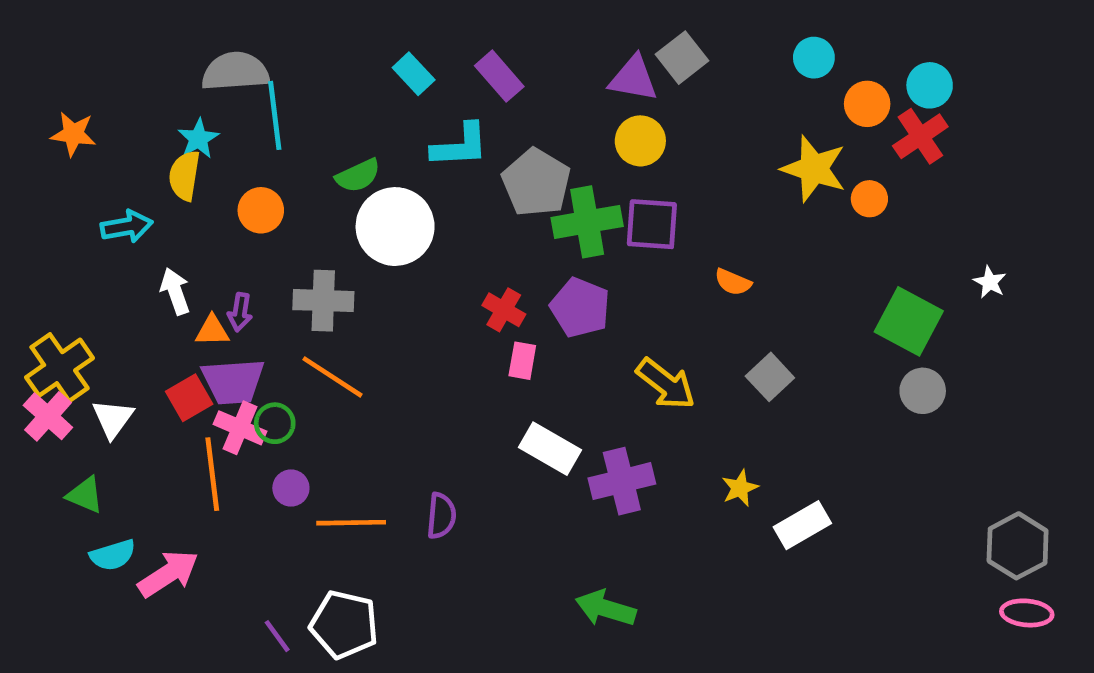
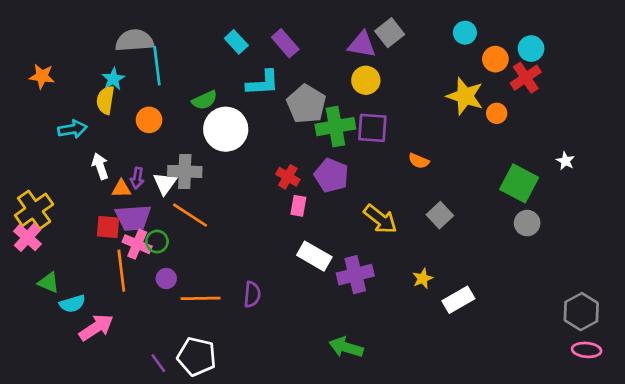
red square: (189, 398) -> (108, 227), turned 35
white triangle: (113, 419) -> (165, 183), moved
cyan semicircle: (113, 555) -> (72, 304), moved

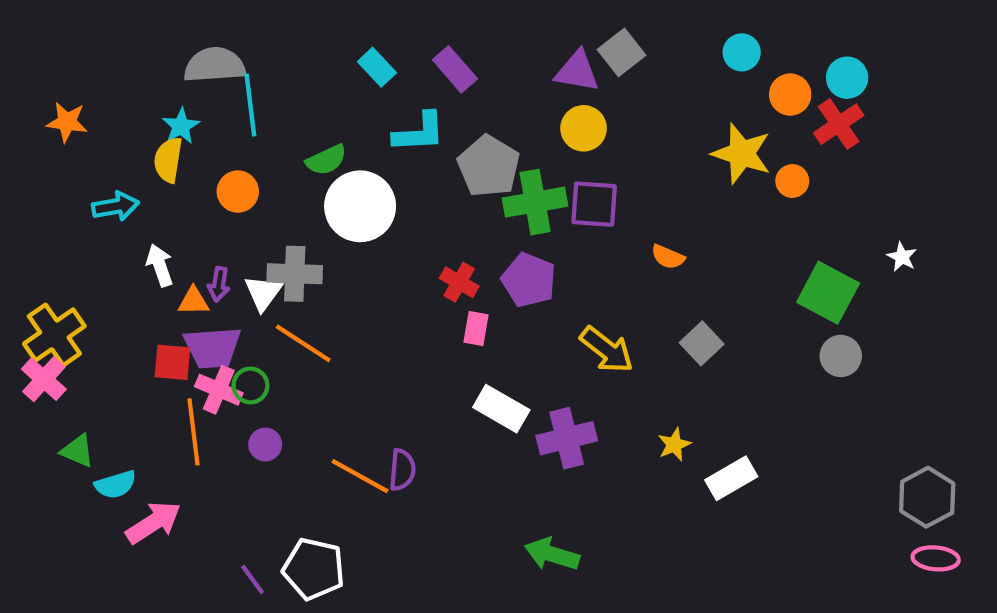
orange line: (201, 298) -> (360, 476), moved, turned 30

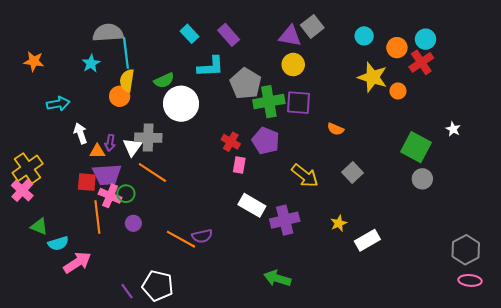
cyan circle: (742, 52) -> (364, 36), moved
yellow semicircle: (168, 160) -> (127, 80), moved
purple semicircle: (402, 470) -> (202, 236), turned 72

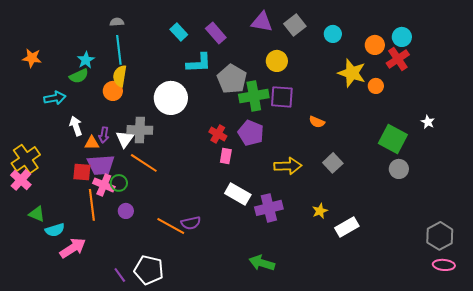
gray semicircle: (108, 33) -> (117, 22), moved, size x0.5
purple triangle: (290, 36) -> (262, 22), moved
cyan circle: (364, 36) -> (333, 34), moved
green semicircle: (164, 80) -> (79, 76), moved
yellow arrow: (305, 176) -> (288, 166), turned -40

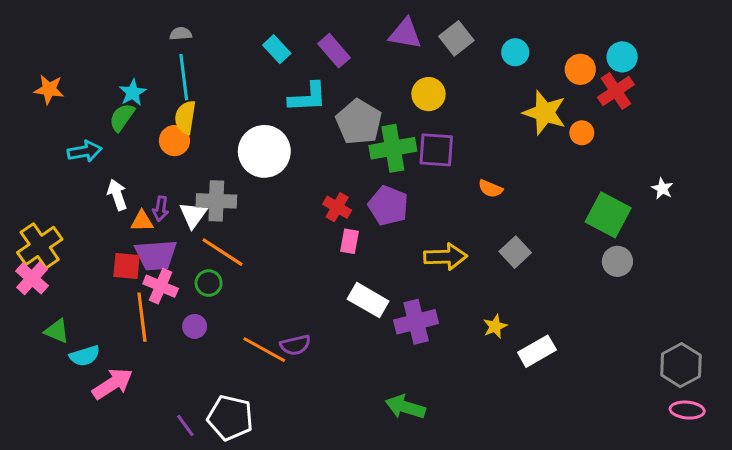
green semicircle: (79, 76) -> (122, 117), turned 150
green circle: (119, 183) -> (209, 283), moved

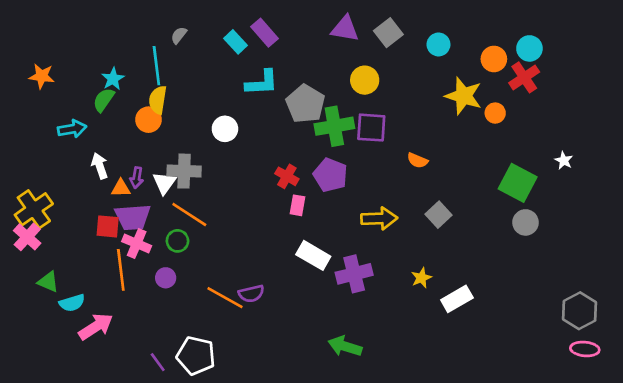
gray semicircle: (181, 34) -> (179, 35), moved, turned -48
purple rectangle: (334, 51) -> (264, 33), moved
white circle: (264, 151) -> (225, 129), size x0.6

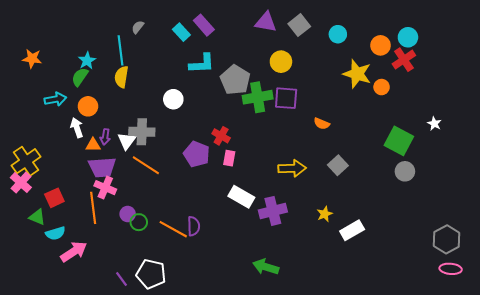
orange circle: (148, 120) -> (88, 106), moved
purple pentagon: (330, 175) -> (197, 154), moved
red square: (108, 226) -> (54, 198), moved, turned -30
green circle: (177, 241) -> (139, 222), moved
purple semicircle: (251, 294) -> (194, 226), turned -78

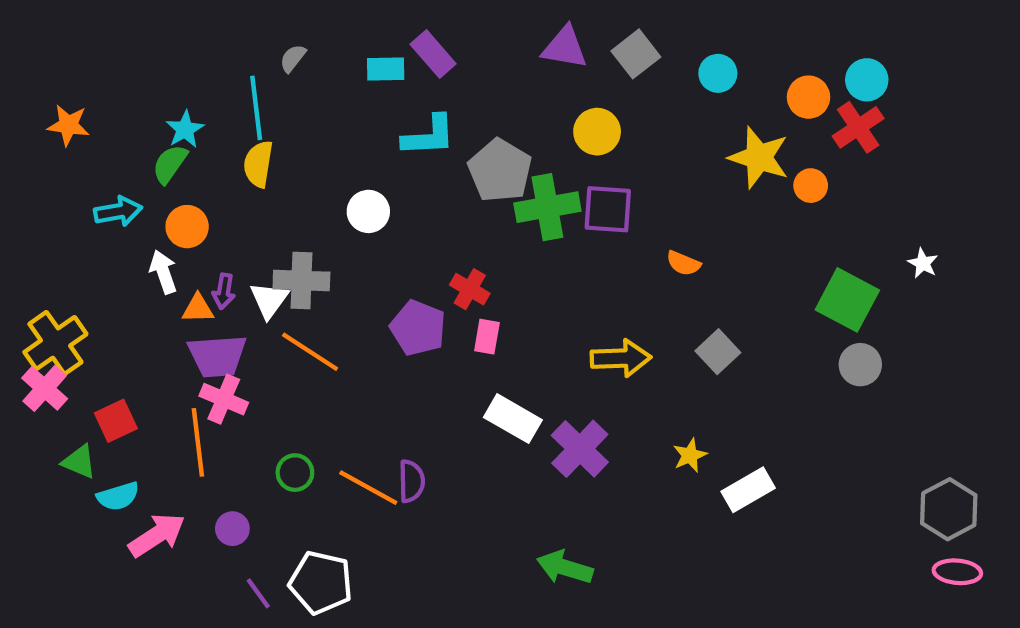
cyan rectangle: (181, 32) -> (386, 69), turned -48
purple cross: (273, 211) -> (580, 449), turned -32
purple circle: (128, 214) -> (232, 529), moved

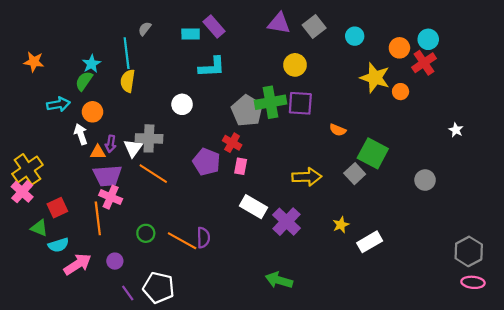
gray pentagon: (500, 170) -> (247, 111), moved
green square: (847, 300) -> (373, 153), moved

